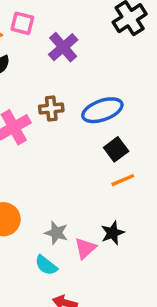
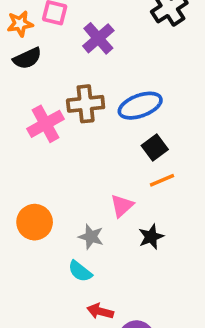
brown cross: (51, 108) -> (86, 104), size x1.4
pink triangle: (85, 248) -> (122, 206), moved

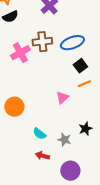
gray star: (91, 237) -> (64, 140), moved
black star: (151, 237) -> (85, 129), moved
red arrow: (100, 311) -> (42, 156), moved

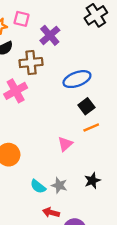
brown cross: (42, 42) -> (31, 63), moved
gray star: (64, 140) -> (59, 185), moved
red arrow: (42, 156) -> (51, 212), moved

